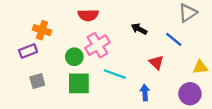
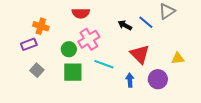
blue line: (174, 39) -> (146, 22), moved
red triangle: (156, 63) -> (140, 54), size x1.5
gray square: (37, 81) -> (37, 70), turned -32
purple circle: (190, 94) -> (158, 79), moved

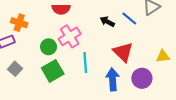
cyan line: (104, 64) -> (85, 63), turned 66
green square: (73, 72) -> (53, 71), turned -30
blue arrow: (130, 80) -> (113, 79), size x1.5

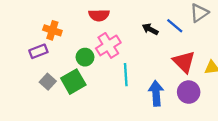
red triangle: (123, 52) -> (184, 62), moved
green square: (53, 71) -> (73, 82), moved

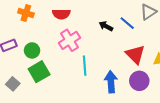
orange cross: (52, 30) -> (26, 13), moved
green circle: (85, 57) -> (32, 50), moved
gray square: (48, 82) -> (13, 84), moved

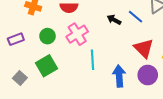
green circle: (32, 50) -> (47, 36), moved

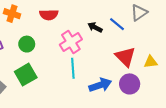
pink cross: (77, 34) -> (71, 42), moved
blue arrow: (119, 76) -> (100, 85), turned 75

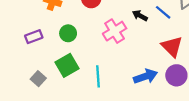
cyan line: (73, 68) -> (98, 76), moved

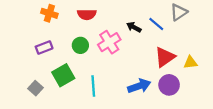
green circle: (68, 33) -> (80, 45), moved
purple rectangle: (34, 37) -> (44, 47), moved
red triangle: (172, 47) -> (165, 57), turned 40

